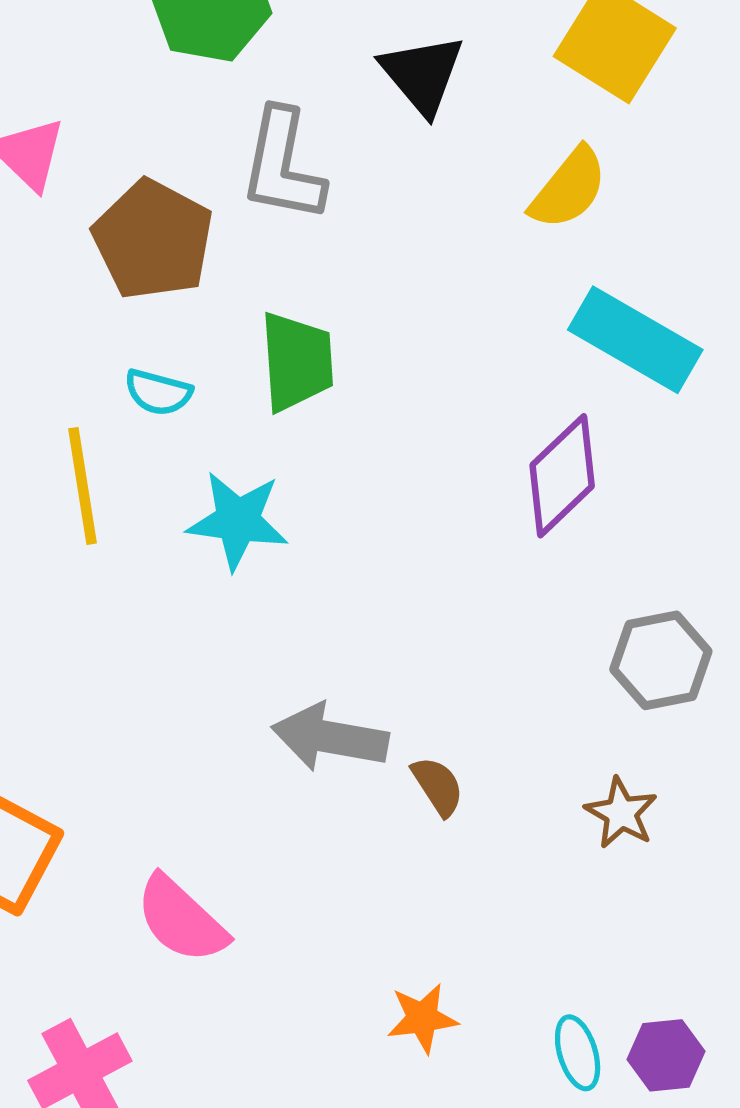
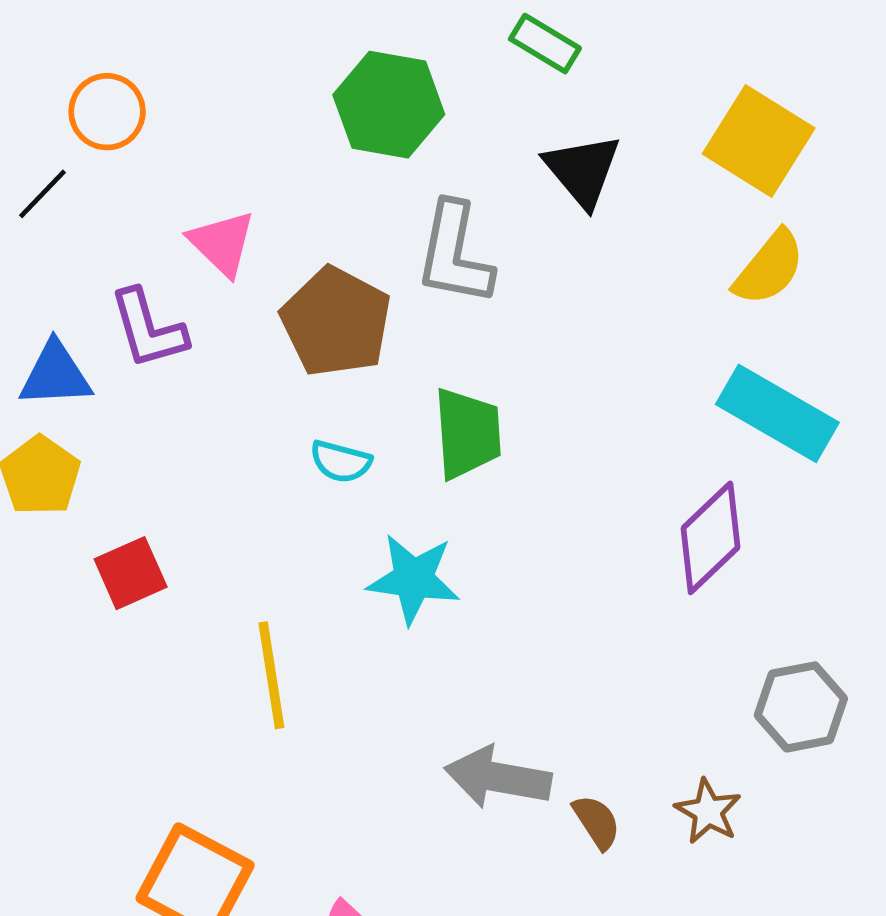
yellow semicircle: (569, 188) -> (769, 268), moved
yellow line: (83, 486) -> (271, 675), moved
brown star: (621, 813) -> (708, 811), moved

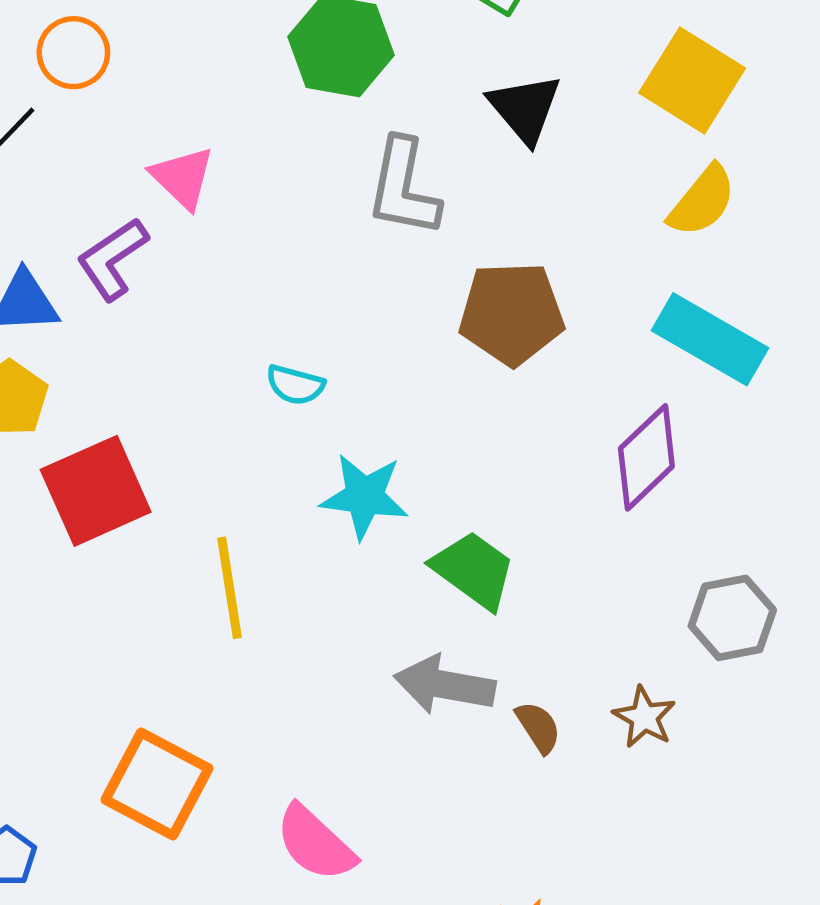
brown pentagon: (336, 322) -> (512, 314), moved, turned -30
purple L-shape: (148, 329) -> (112, 259), turned 72
green trapezoid: (467, 433) -> (474, 570), moved, turned -50
red square: (131, 573) -> (96, 491), size x1.6

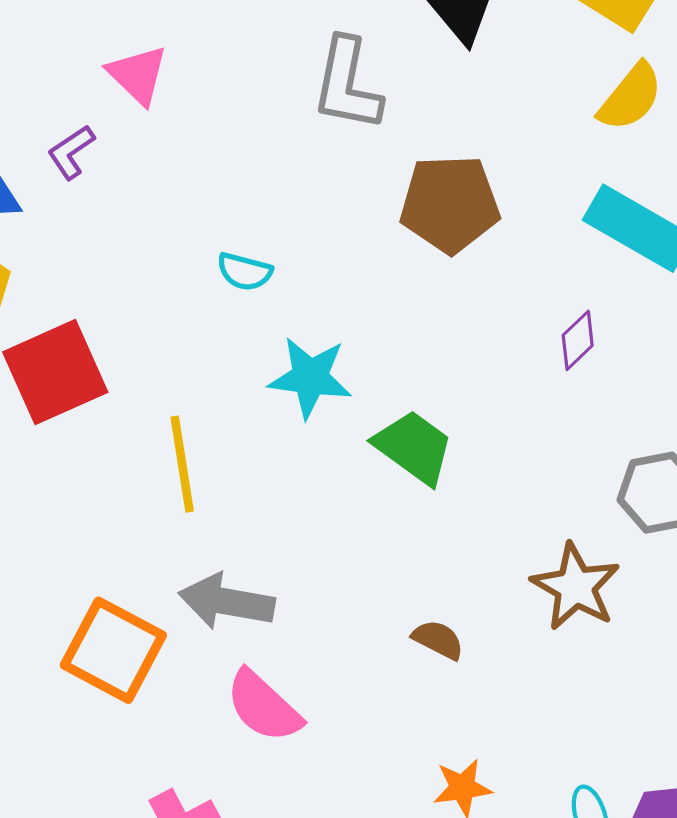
purple L-shape: (112, 259) -> (71, 152), size x0.7
purple diamond: (646, 457) -> (578, 340), size x0.6
gray arrow: (445, 685) -> (227, 602), moved
brown star: (644, 717) -> (576, 587), size x1.5
brown semicircle: (538, 727) -> (438, 640), moved, turned -30

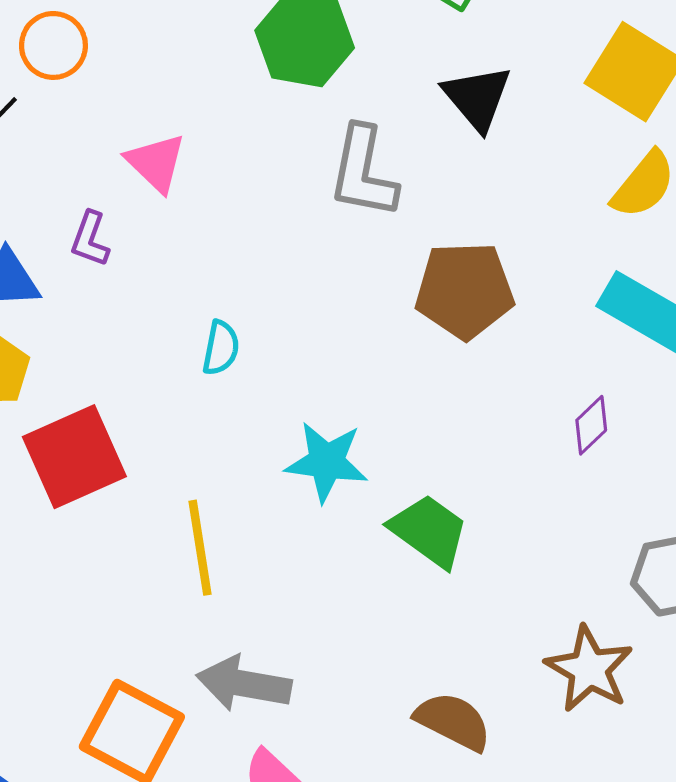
purple L-shape: (71, 152) -> (90, 239), turned -36
cyan semicircle: (245, 272) -> (221, 348), moved, turned -94
brown semicircle: (438, 640) -> (453, 721), size x1.5

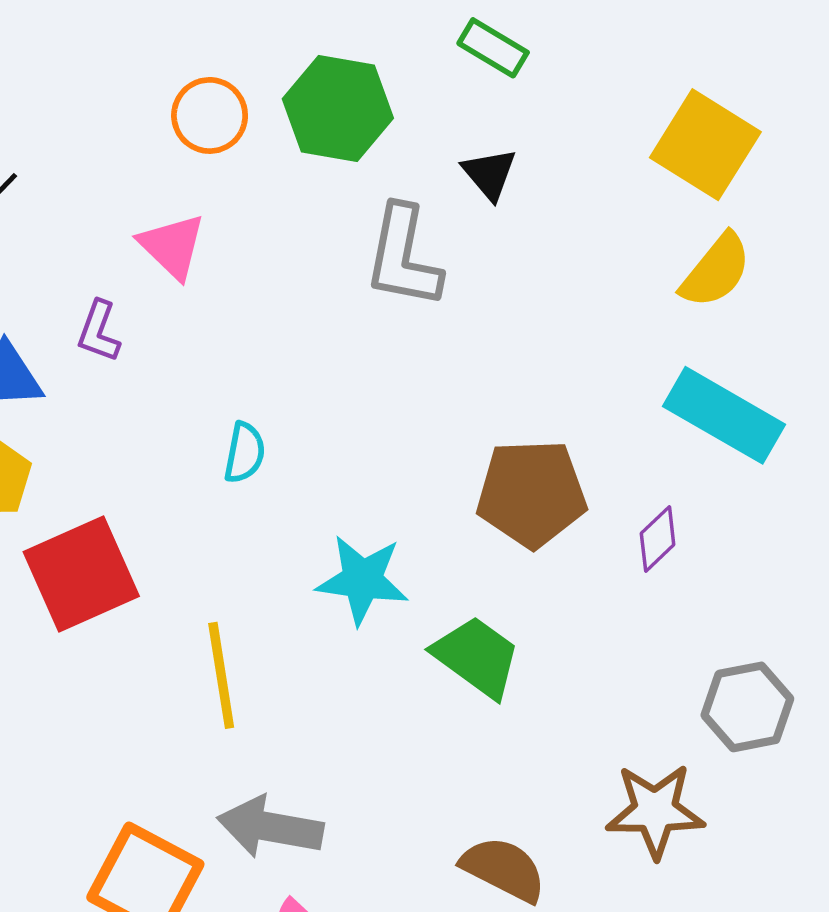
orange circle: (53, 45) -> (210, 115), moved
black triangle: (477, 98) -> (490, 174), moved, size x0.7
brown pentagon: (465, 290) -> (532, 493), moved
brown star: (589, 669) -> (655, 811), turned -30

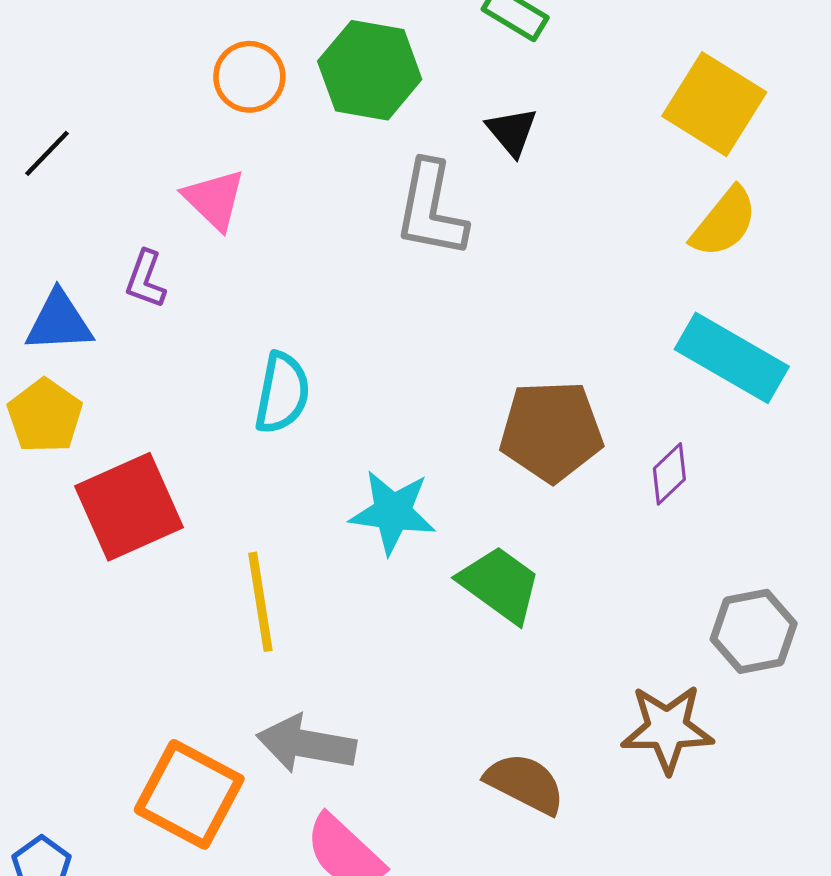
cyan semicircle: (245, 453) -> (282, 393), size x1.4

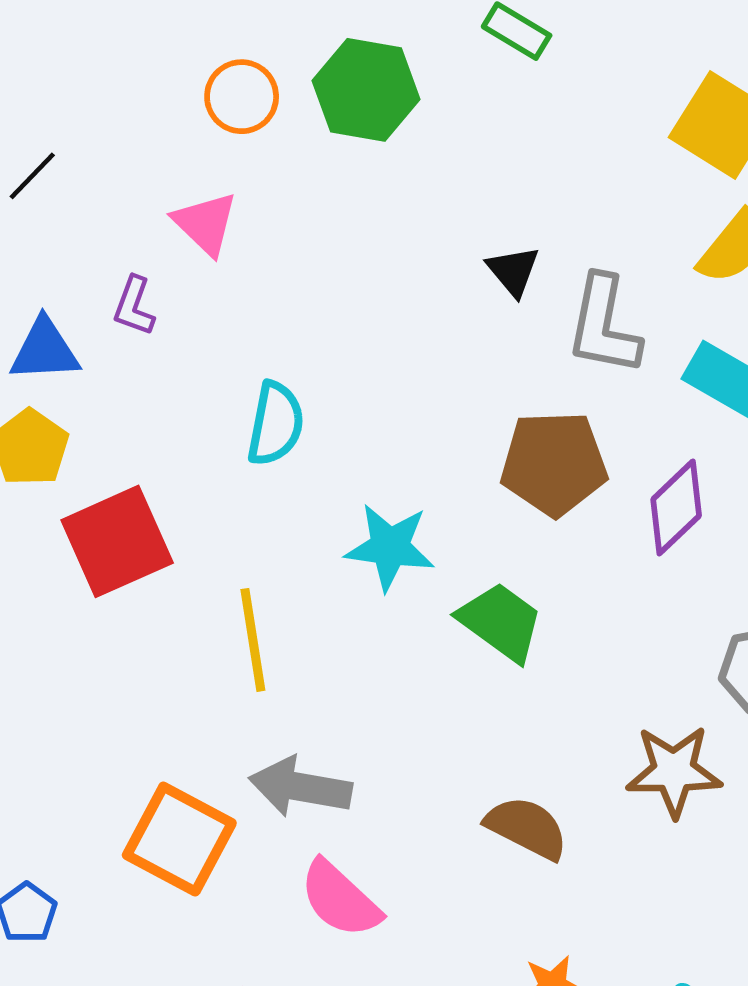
black triangle: (512, 132) -> (513, 271), moved
gray L-shape: (431, 209) -> (604, 325), moved
purple diamond: (669, 474) -> (676, 507), size x1.5

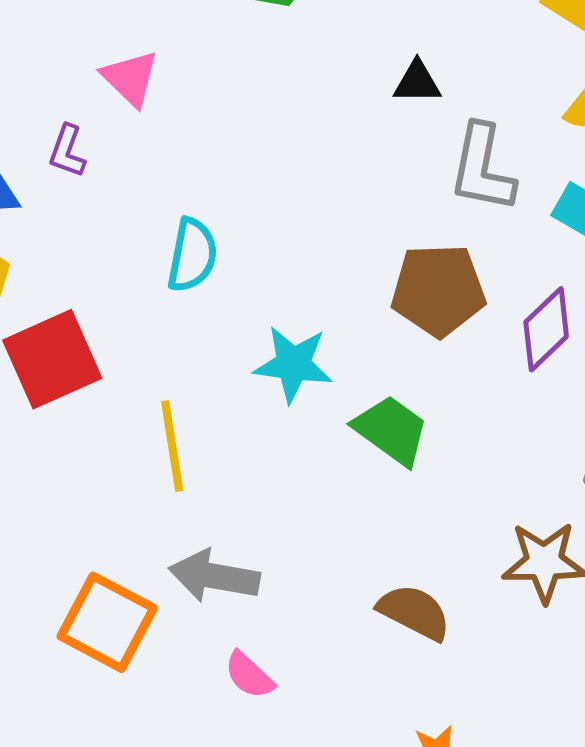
black triangle: (513, 271) -> (417, 82), moved, turned -50
pink semicircle: (340, 899) -> (249, 675), size x0.7

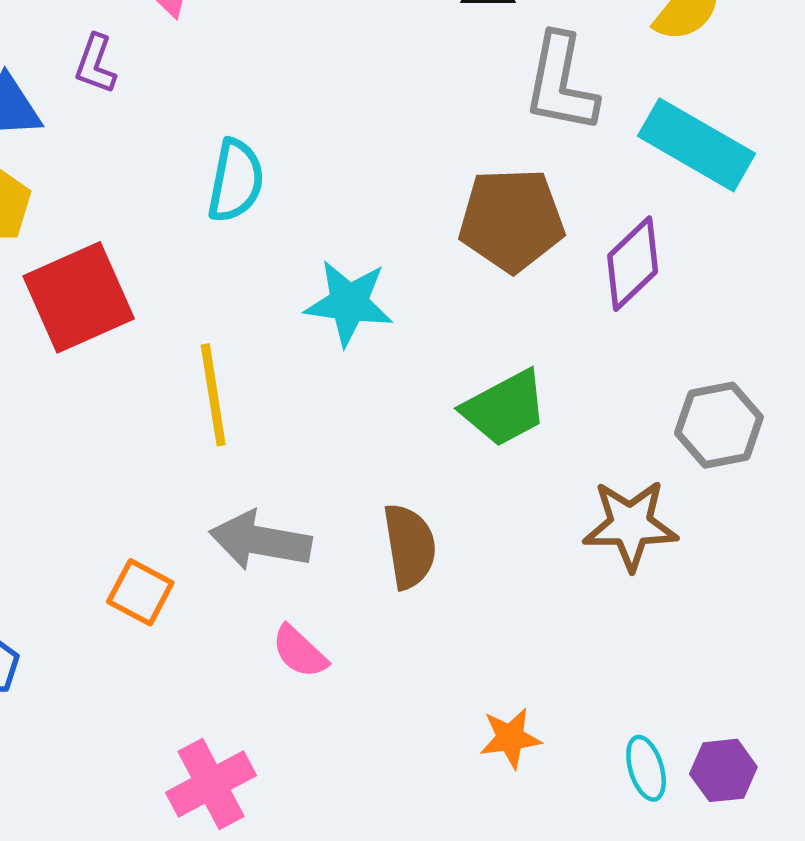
green trapezoid: (391, 430) -> (505, 408), moved, turned 116
brown semicircle: (414, 612) -> (409, 546), moved, turned 54
orange square: (107, 622) -> (140, 592), size x0.6

